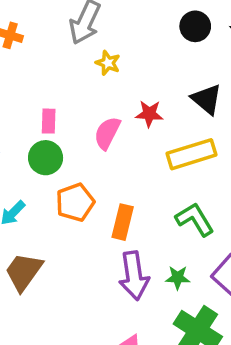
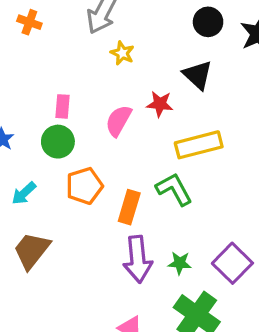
black triangle: (207, 99) -> (198, 75), moved
green L-shape: (195, 219) -> (174, 189), moved

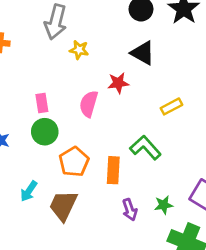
yellow rectangle: (199, 145) -> (172, 106), moved, size x0.6
cyan arrow: (24, 193) -> (29, 191), moved
brown trapezoid: (32, 250) -> (63, 205), moved
purple arrow: (138, 259) -> (130, 210), size x0.6

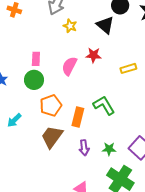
black triangle: (143, 53) -> (105, 25), moved
yellow rectangle: (172, 106) -> (128, 68), moved
brown trapezoid: (63, 205) -> (52, 137), moved

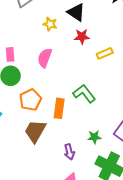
yellow star: (70, 26) -> (50, 24), moved
red star: (93, 55) -> (82, 37), moved
purple arrow: (84, 148) -> (69, 152), moved

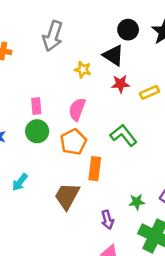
yellow rectangle: (105, 53) -> (150, 92), moved
green L-shape: (84, 93) -> (124, 135), moved
orange pentagon: (30, 100) -> (73, 142), moved

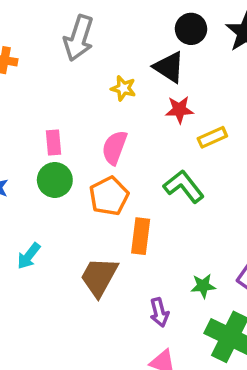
yellow rectangle: (150, 92) -> (212, 137), moved

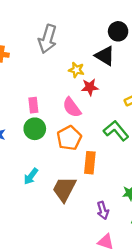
red star: (179, 110) -> (90, 87), moved
pink semicircle: (115, 148) -> (72, 107), turned -55
cyan arrow: (29, 256) -> (31, 176), moved

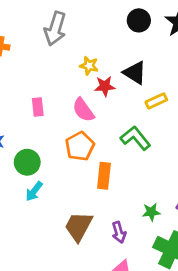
black triangle: (105, 56) -> (135, 73), moved
green circle: (35, 129) -> (27, 162), moved
brown trapezoid: (64, 189) -> (79, 226), moved

